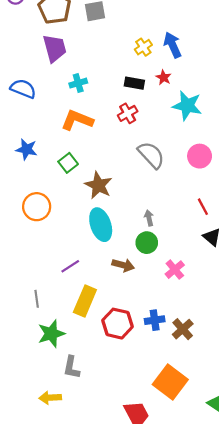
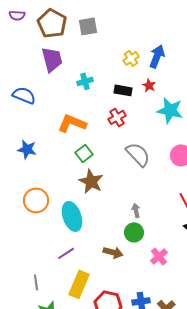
blue arrow: (173, 45) -> (157, 56), turned 45
cyan cross: (78, 83) -> (85, 81), moved
green square: (68, 163) -> (84, 153), moved
cyan ellipse: (101, 225) -> (72, 216), moved

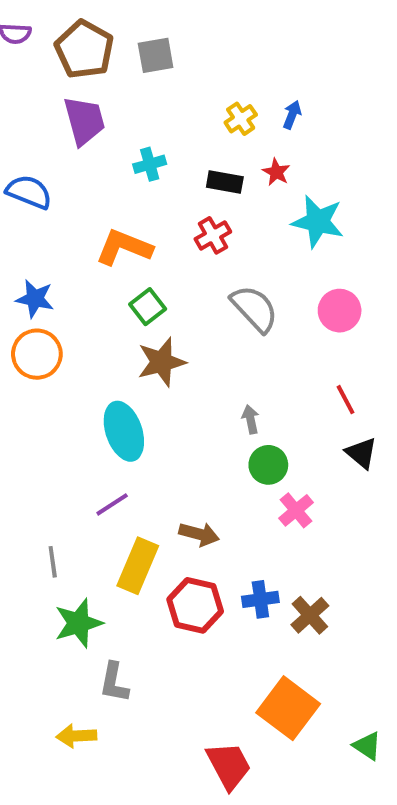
blue arrow: (157, 56) -> (292, 115), size x0.6
brown star: (91, 181) -> (162, 362), turned 30
orange circle: (36, 200) -> (37, 354), moved
green circle: (134, 232) -> (268, 465), moved
brown arrow: (113, 252) -> (199, 534), moved

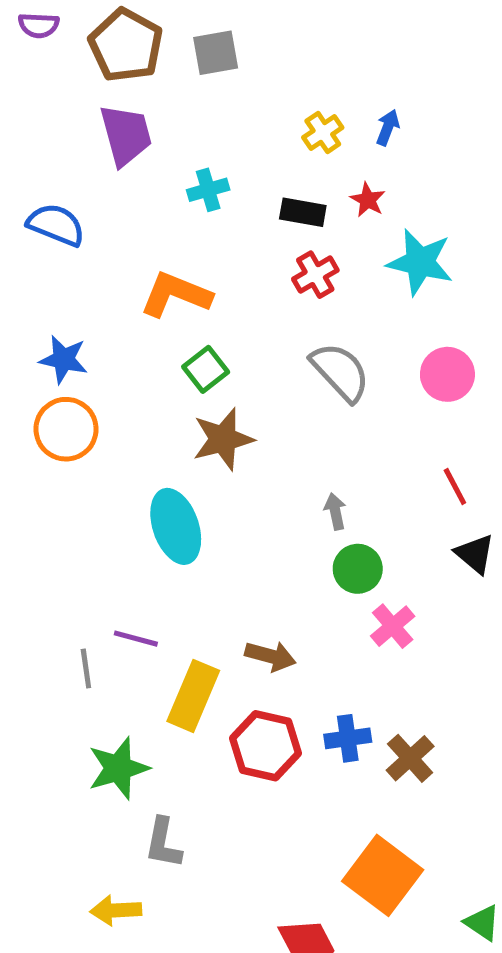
red cross: (213, 235) -> (315, 275), moved
purple line: (112, 504) -> (136, 639), moved, turned 48
gray line: (53, 562) -> (86, 669), moved

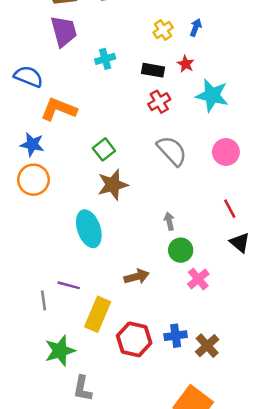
orange L-shape: (176, 295) -> (59, 109), moved
brown arrow: (270, 656) -> (137, 277), moved, turned -30

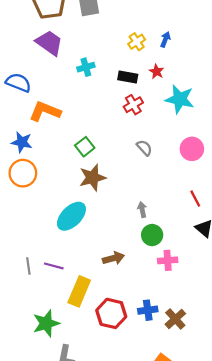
purple trapezoid: (64, 31) -> (49, 43), turned -40
gray semicircle: (172, 151) -> (144, 148), size x0.6
cyan ellipse: (89, 229) -> (71, 216), turned 64
pink cross: (198, 279) -> (168, 260), turned 36
gray line: (44, 300) -> (28, 266), moved

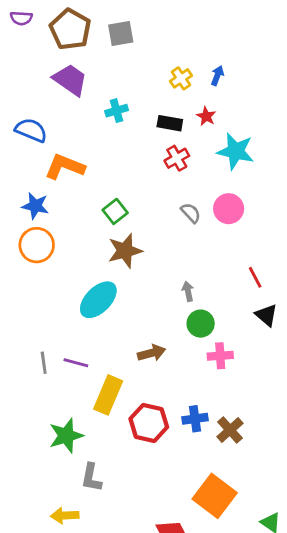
pink circle: (192, 149) -> (229, 209), moved

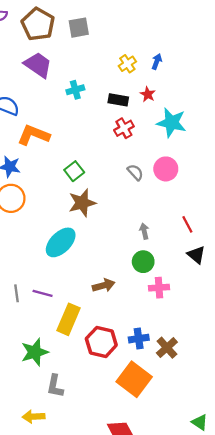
gray arrow: (188, 291) -> (144, 231), moved
orange square: (215, 496) -> (134, 379), moved

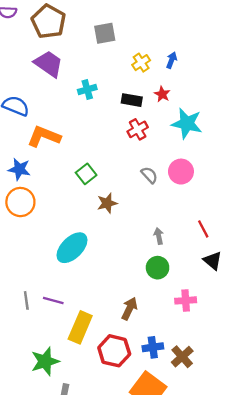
gray square: (79, 28) -> (105, 33), moved
brown star: (82, 203) -> (107, 203), moved, size x0.7
brown arrow: (104, 285) -> (129, 309), moved, turned -50
pink cross: (159, 288) -> (186, 300), moved

